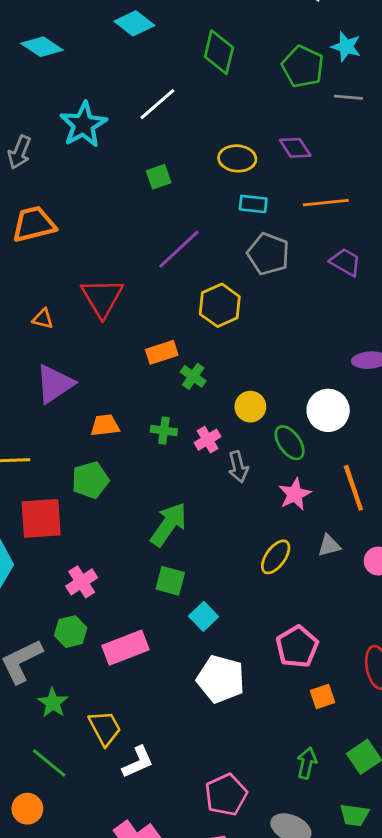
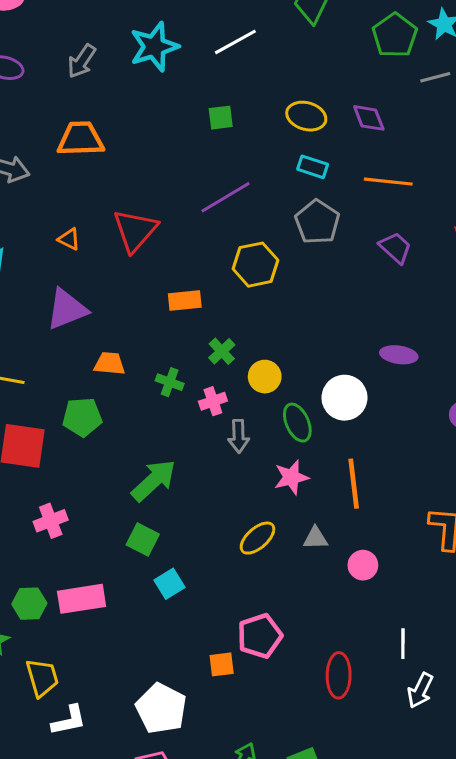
gray line: (348, 97) -> (435, 77), turned -32
green cross: (193, 376) -> (222, 351), moved
green hexagon: (71, 632) -> (29, 604), moved
white pentagon: (221, 679) -> (161, 709), moved
orange square: (322, 696) -> (222, 664), moved

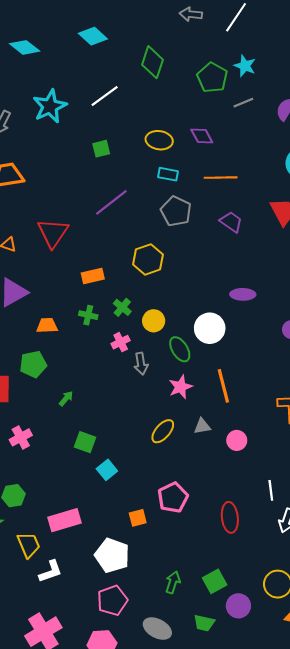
yellow hexagon: (255, 265) -> (148, 259), moved
green cross: (170, 382) -> (88, 315), moved
green arrow: (154, 481) -> (66, 398), moved, size x0.5
pink rectangle: (82, 599) -> (65, 520), moved
orange square: (222, 664) -> (138, 518), moved

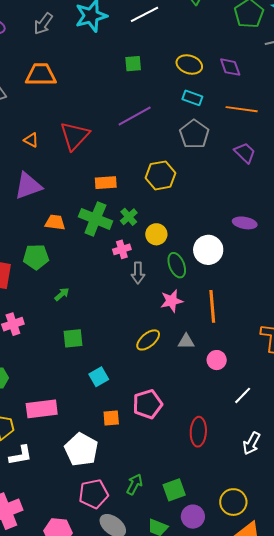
green cross: (88, 315) -> (95, 219), size x1.8
green square: (85, 442) -> (73, 338), turned -35
cyan square: (107, 470) -> (99, 377), moved
white line: (271, 490) -> (243, 395), moved, turned 42
pink pentagon: (112, 600) -> (94, 494), moved

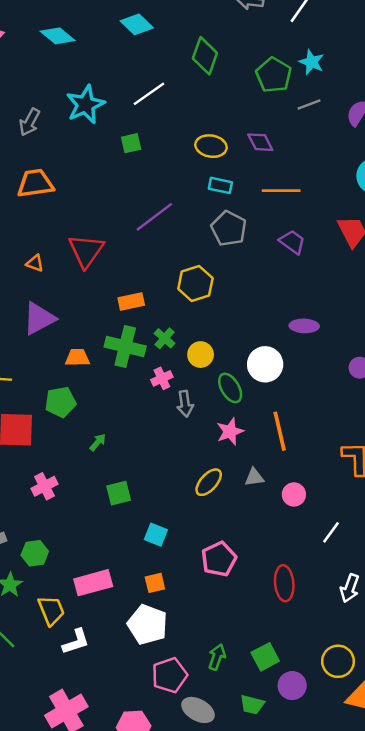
green square: (133, 64) -> (131, 143), moved
cyan square: (99, 377) -> (156, 535), turned -30
orange square: (111, 418) -> (155, 583), moved

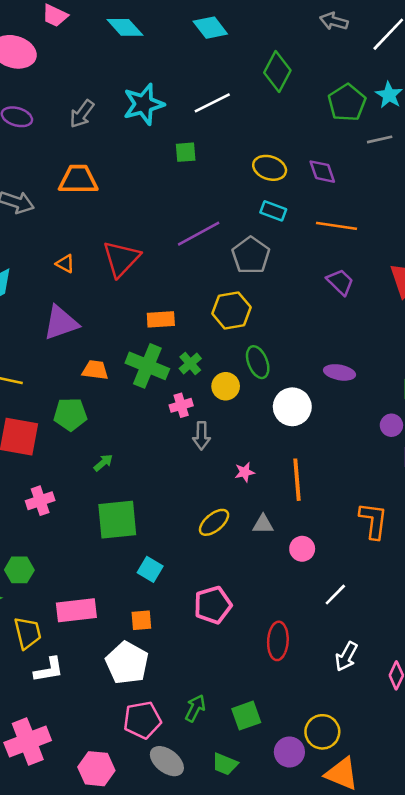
gray pentagon: (229, 229) -> (251, 255), moved
green ellipse: (230, 388) -> (258, 362), moved
pink star: (230, 431) -> (245, 472), size x0.7
green square: (119, 493) -> (117, 520), size x1.6
purple circle: (292, 686) -> (289, 752), moved

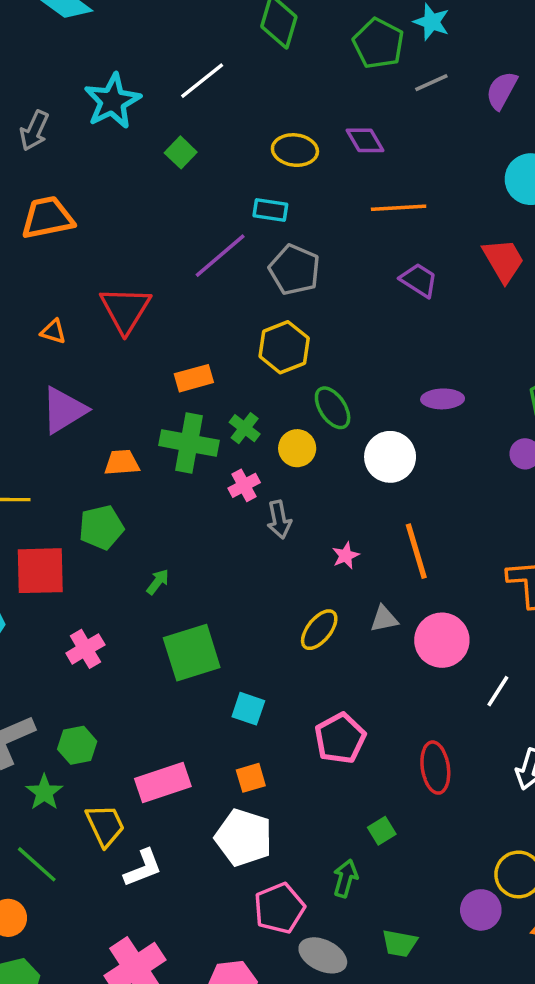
green square: (186, 152) -> (181, 152), turned -30
cyan rectangle: (273, 211) -> (270, 210), moved
pink circle: (302, 549) -> (442, 640), size x1.6
green square: (246, 716) -> (382, 831), moved, size x0.7

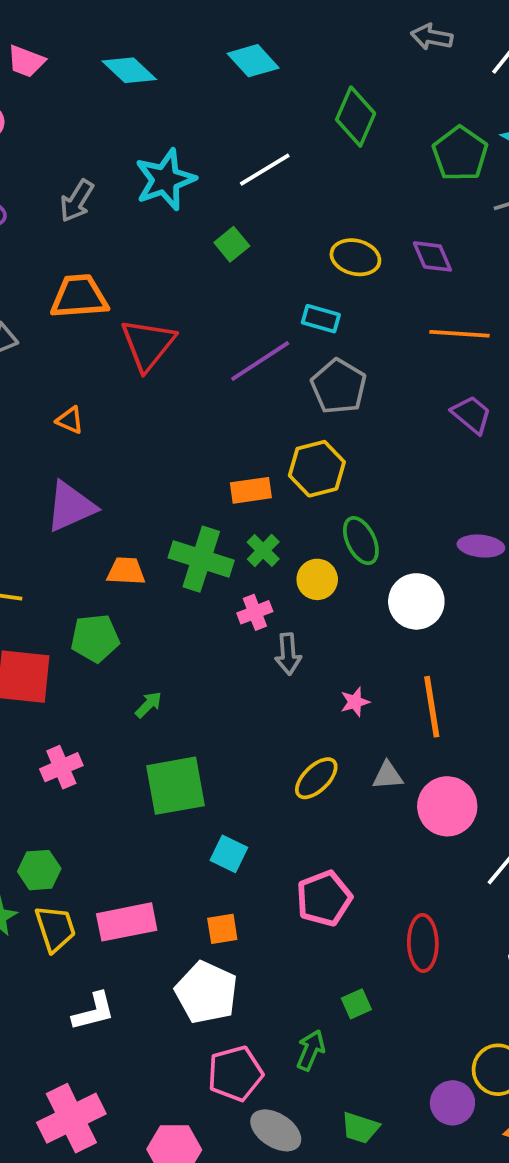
red triangle: (125, 310) -> (148, 344), moved
orange rectangle: (194, 378) -> (251, 490), moved
yellow trapezoid: (105, 825) -> (55, 928), moved

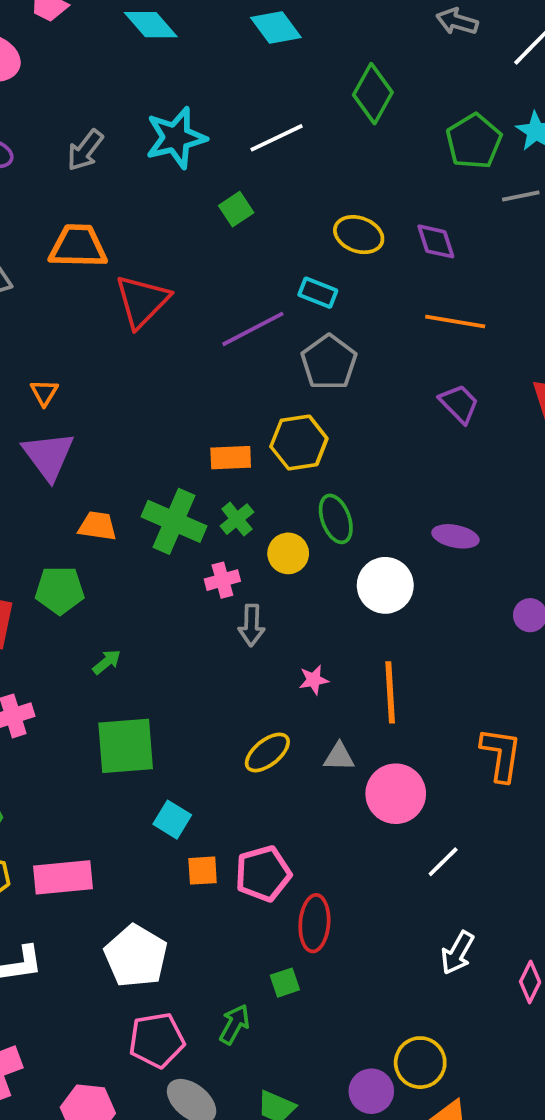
orange triangle: (70, 420) -> (44, 393), moved, turned 32
purple triangle: (71, 507) -> (48, 456), turned -48
orange square: (222, 929) -> (203, 871), moved
red ellipse: (423, 943) -> (314, 923), moved

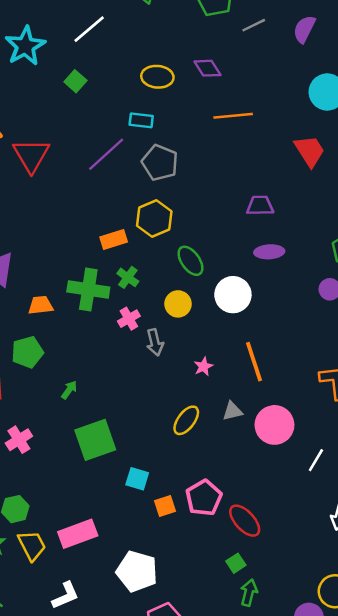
purple trapezoid: (459, 404) -> (260, 206), moved, turned -32
yellow circle: (288, 553) -> (178, 304), moved
red ellipse: (314, 923) -> (245, 521), turned -32
green arrow: (234, 1024) -> (249, 593), moved

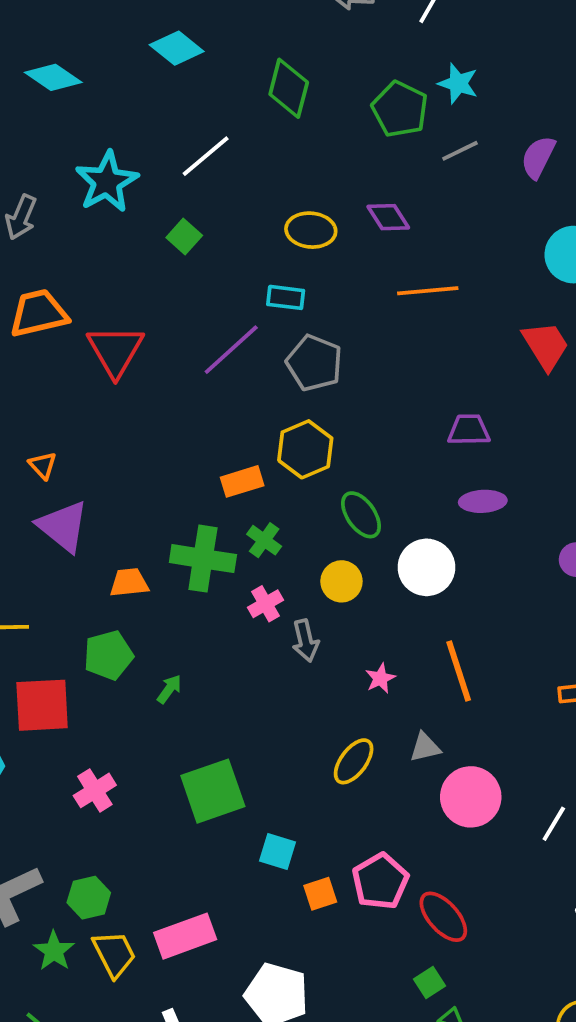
green arrow: (69, 390) -> (169, 689), moved
pink circle: (274, 425) -> (471, 797), moved

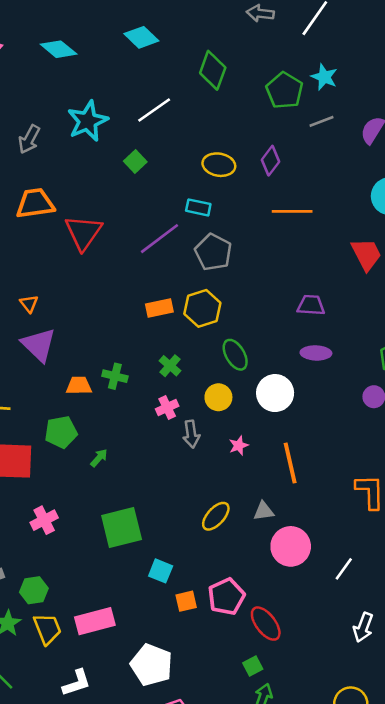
purple diamond: (388, 217) -> (270, 161), turned 64
orange rectangle: (242, 481) -> (159, 308), moved
green cross: (203, 559) -> (115, 376), moved, size x0.6
pink star: (380, 678) -> (239, 446), moved

